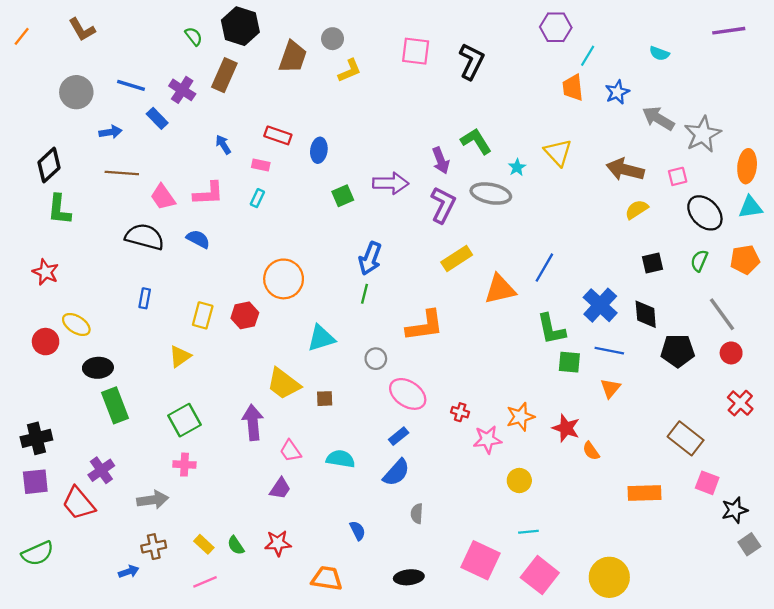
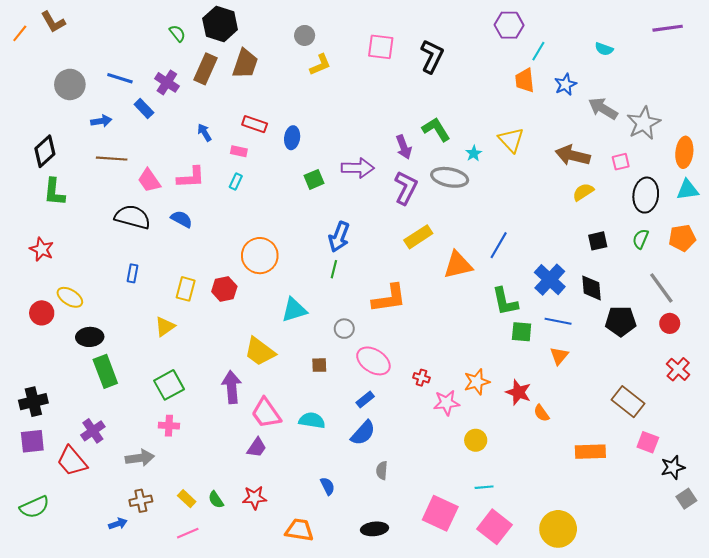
brown L-shape: (82, 30) -> (53, 22), moved
brown trapezoid: (293, 57) -> (245, 64), moved
black ellipse: (705, 213) -> (646, 195), turned 52
brown square: (325, 399) -> (319, 365), moved
pink trapezoid: (290, 451) -> (266, 413), size x1.5

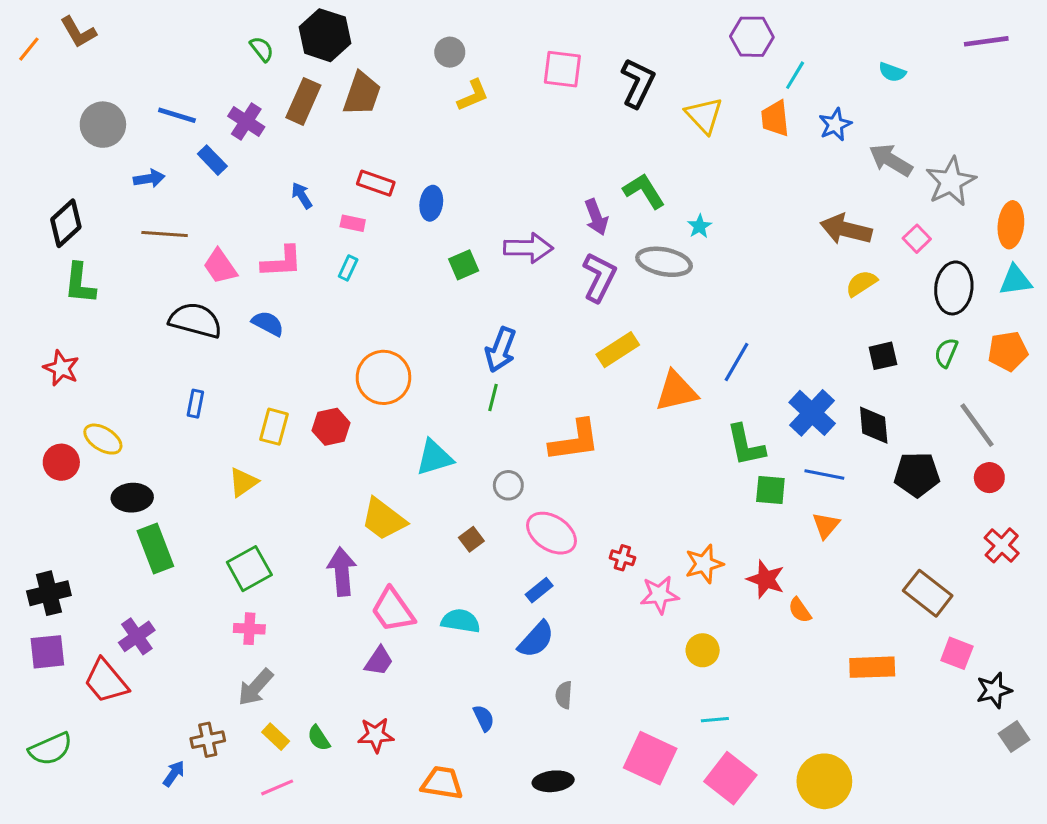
yellow triangle: (511, 140) -> (704, 115), moved
pink square: (621, 162) -> (917, 239), turned -30
brown square: (319, 365) -> (471, 539), turned -35
gray arrow: (140, 458) -> (256, 687), moved, turned 140
blue arrow: (118, 524) -> (174, 774), turned -36

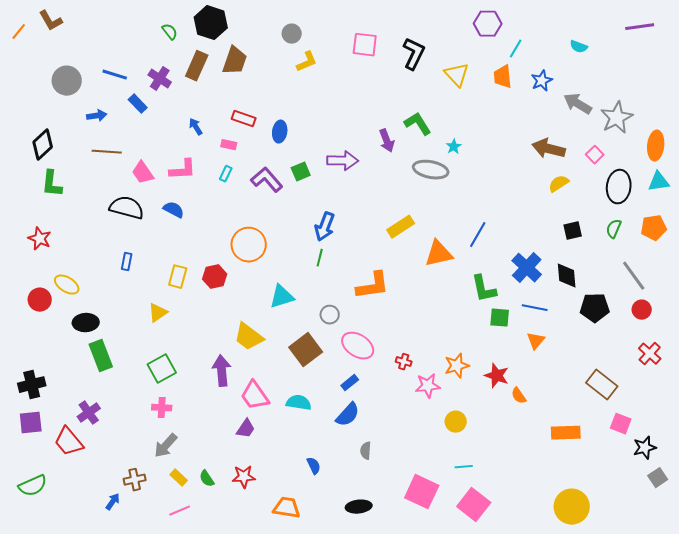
purple L-shape: (599, 277) -> (267, 180), moved, turned -68
brown square: (471, 539) -> (306, 350), size x2.0
yellow circle: (824, 781) -> (572, 507), moved

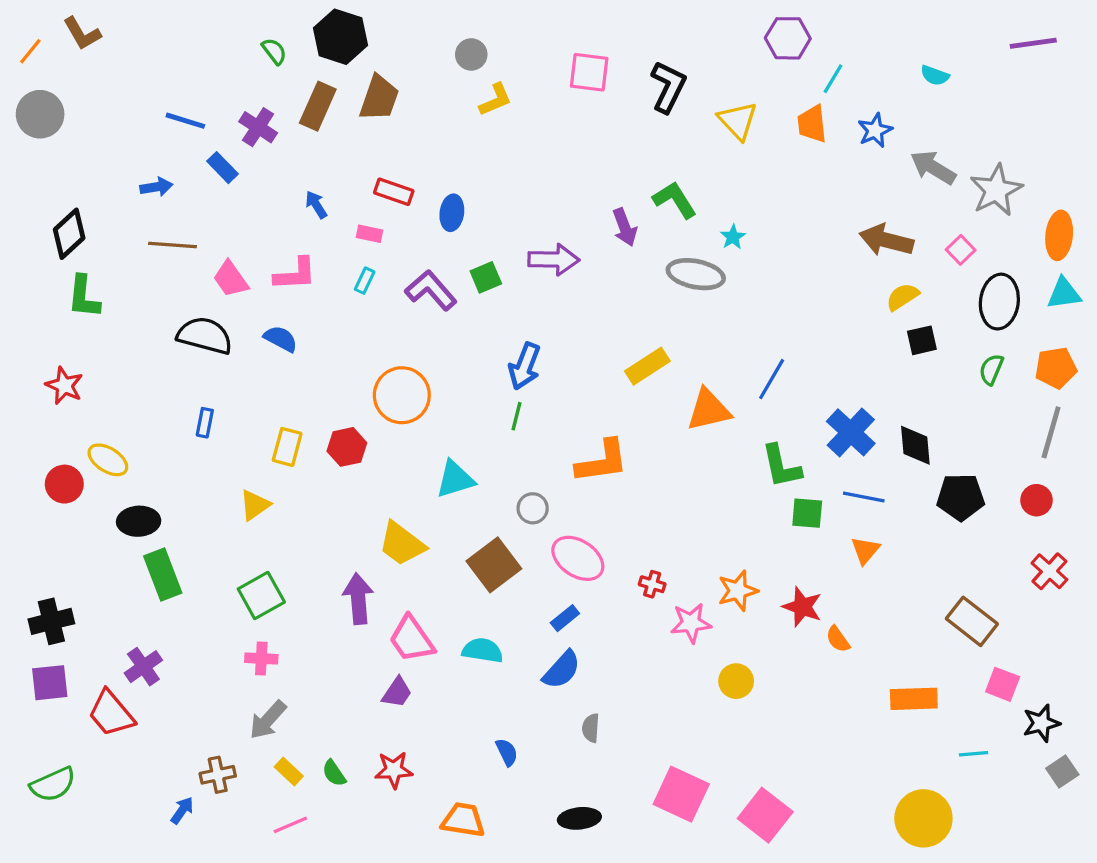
gray circle: (67, 81) -> (40, 114), moved
black square: (573, 231) -> (922, 340), moved
gray line: (634, 276) -> (1051, 432), moved, turned 52
cyan line: (464, 467) -> (974, 754), moved

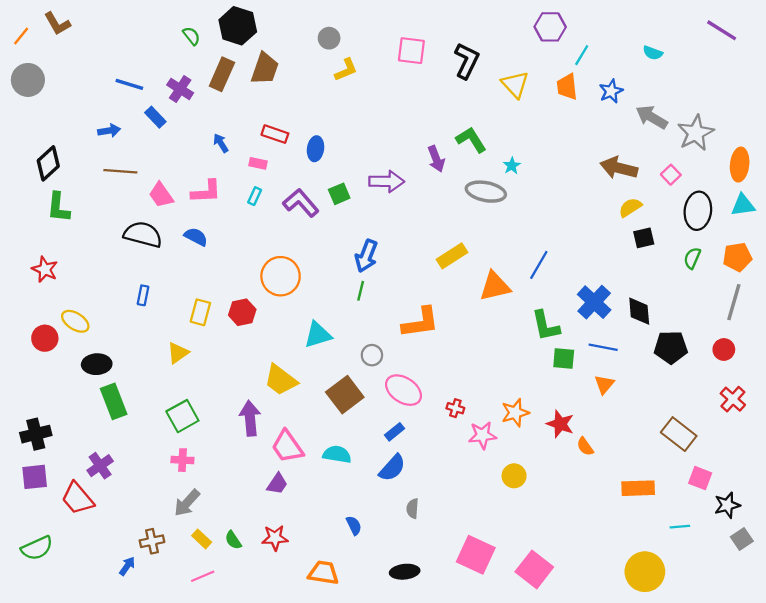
purple line: (1033, 43) -> (722, 30), turned 40

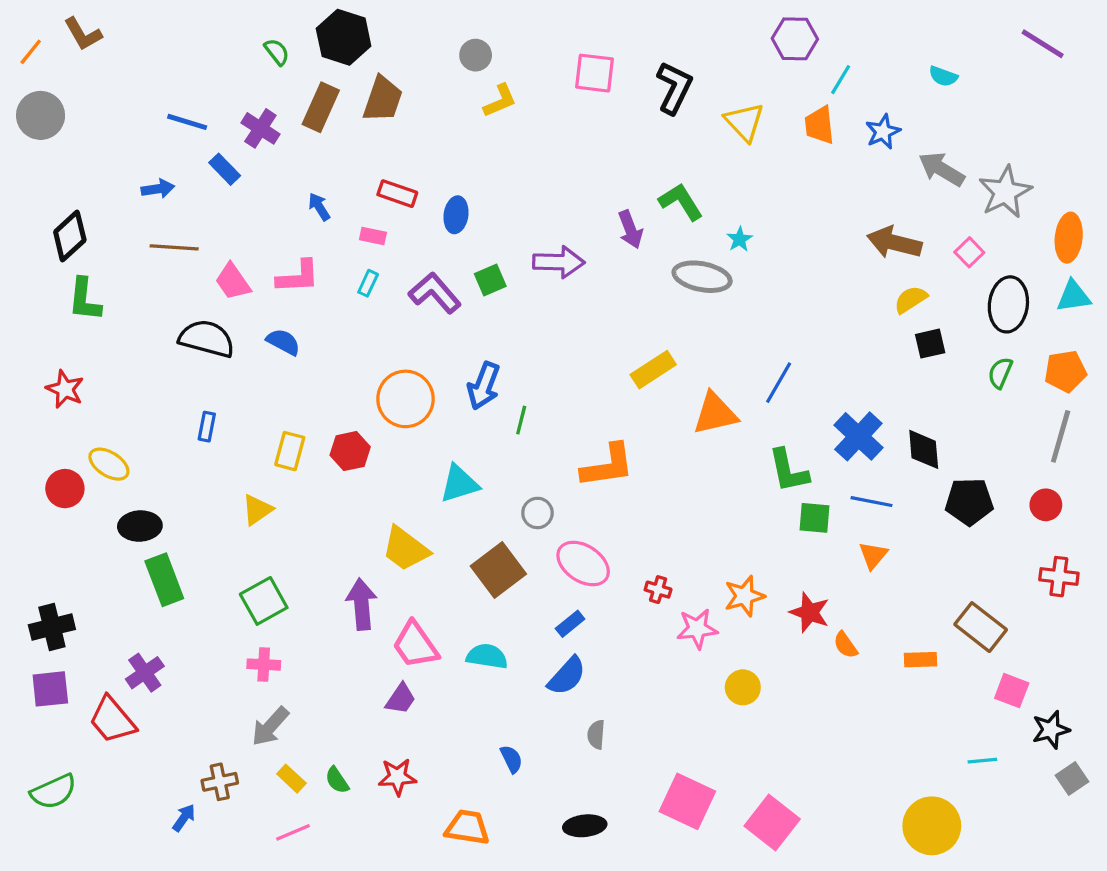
blue arrow: (366, 256) -> (484, 386), moved
red cross: (733, 399) -> (1059, 577), turned -35
orange rectangle: (638, 488) -> (920, 660), moved, size x0.7

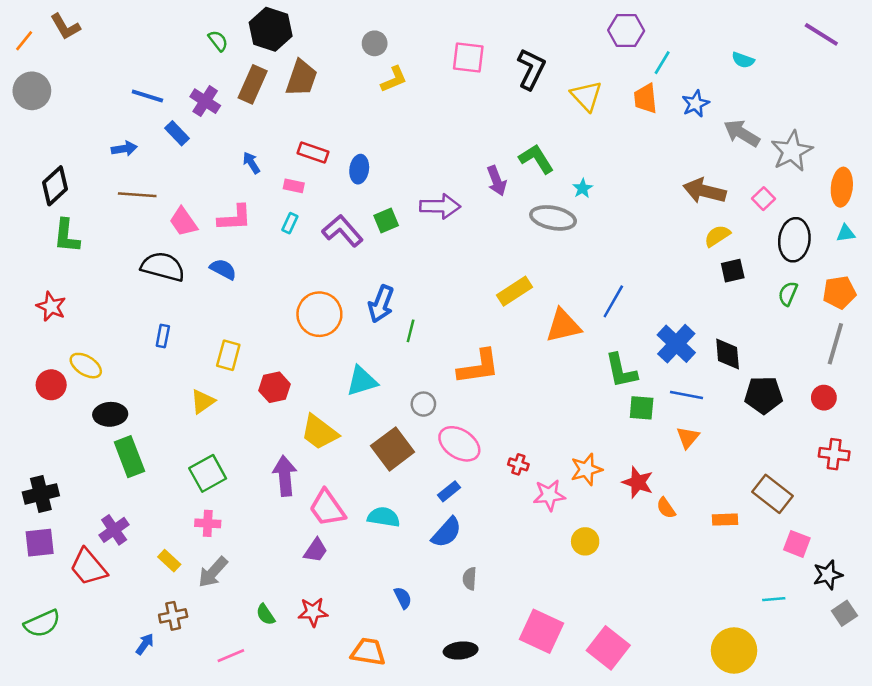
cyan triangle: (1074, 296) -> (846, 233), size x0.7
red hexagon: (350, 451) -> (274, 387), moved
yellow rectangle: (291, 779) -> (169, 561), moved

